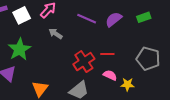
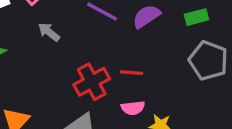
gray pentagon: (148, 59) -> (208, 61), moved
pink semicircle: (110, 75) -> (133, 108), turned 144

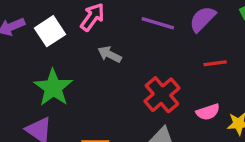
red line: (131, 73) -> (215, 63), moved

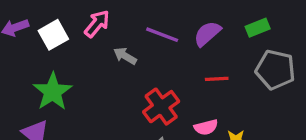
gray arrow: (110, 54) -> (125, 56), moved

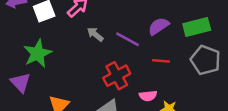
green rectangle: (258, 28) -> (197, 27), size x1.5
purple line: (162, 35) -> (127, 39), moved

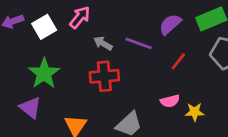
red line: (161, 61) -> (178, 61), turned -48
red cross: (117, 76) -> (104, 76), moved, turned 32

